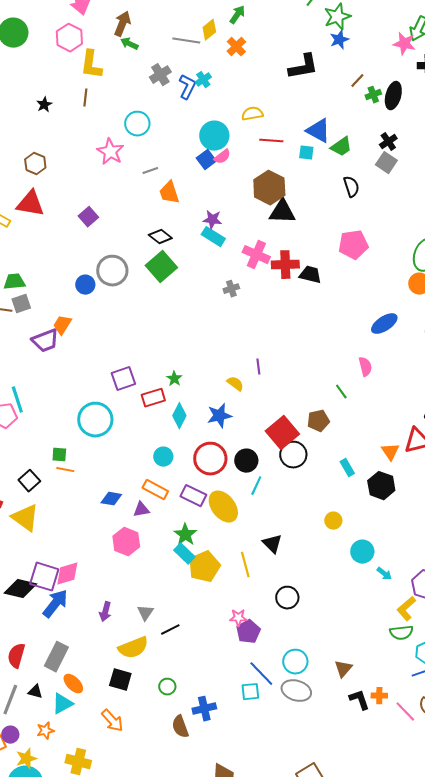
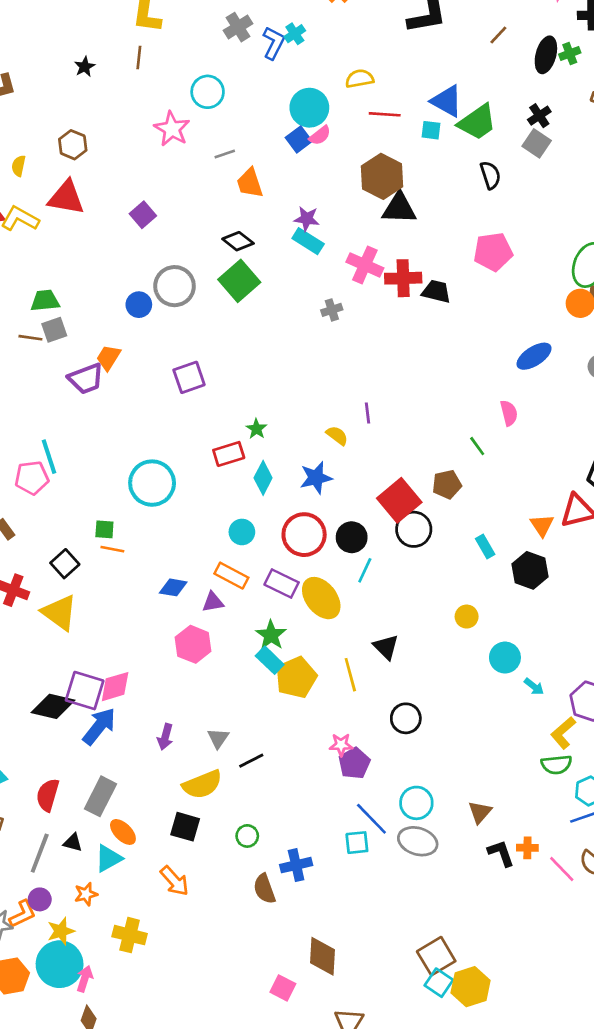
green cross: (373, 95) -> (570, 54), moved
green trapezoid: (341, 147) -> (477, 122), size x1.4
purple square: (123, 379) -> (189, 377), moved

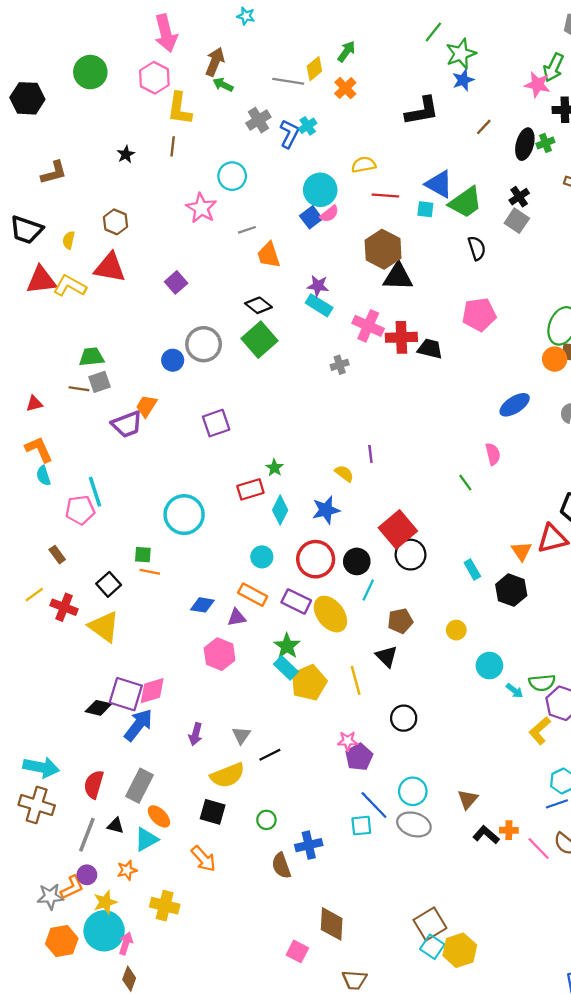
brown pentagon: (447, 484) -> (400, 621), moved
black diamond: (53, 706) -> (98, 708), size x0.7
green semicircle: (556, 765) -> (542, 683), moved
black L-shape: (501, 853) -> (486, 835), turned -30

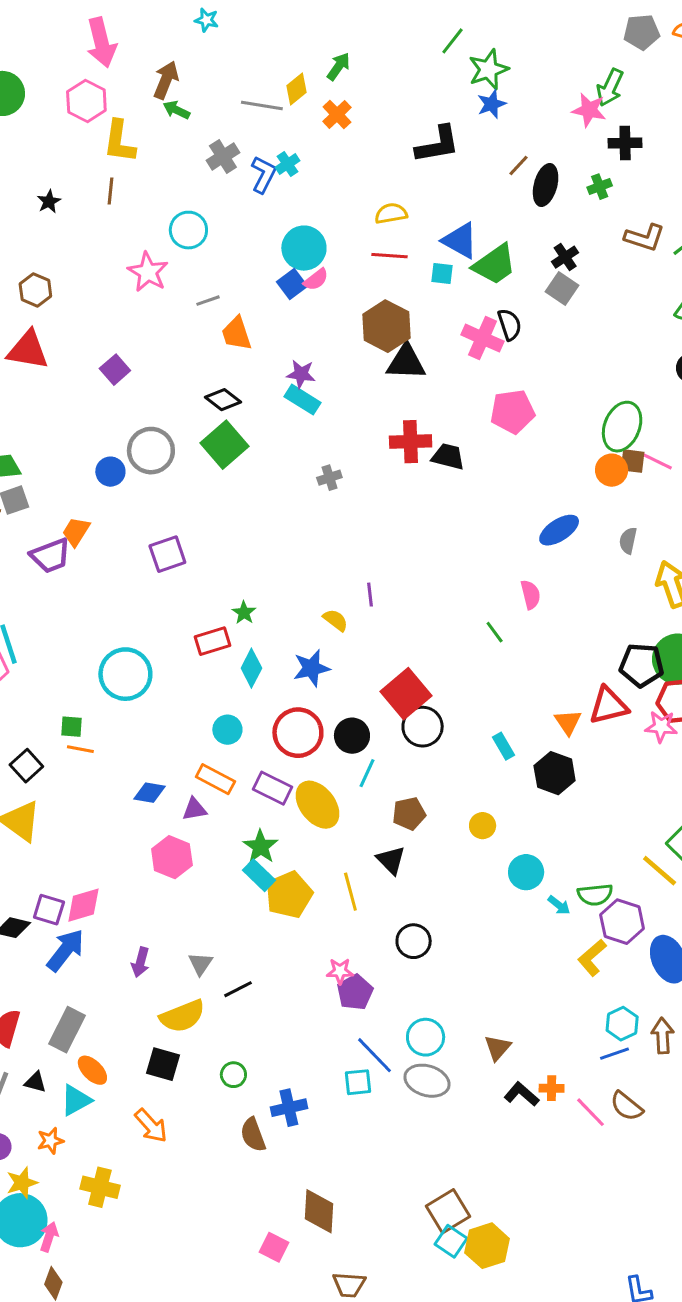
black ellipse: (525, 144) -> (546, 185), moved
yellow semicircle: (364, 165) -> (391, 214), moved
pink cross: (368, 326) -> (483, 338), moved
purple square: (126, 694) -> (49, 910), size x0.7

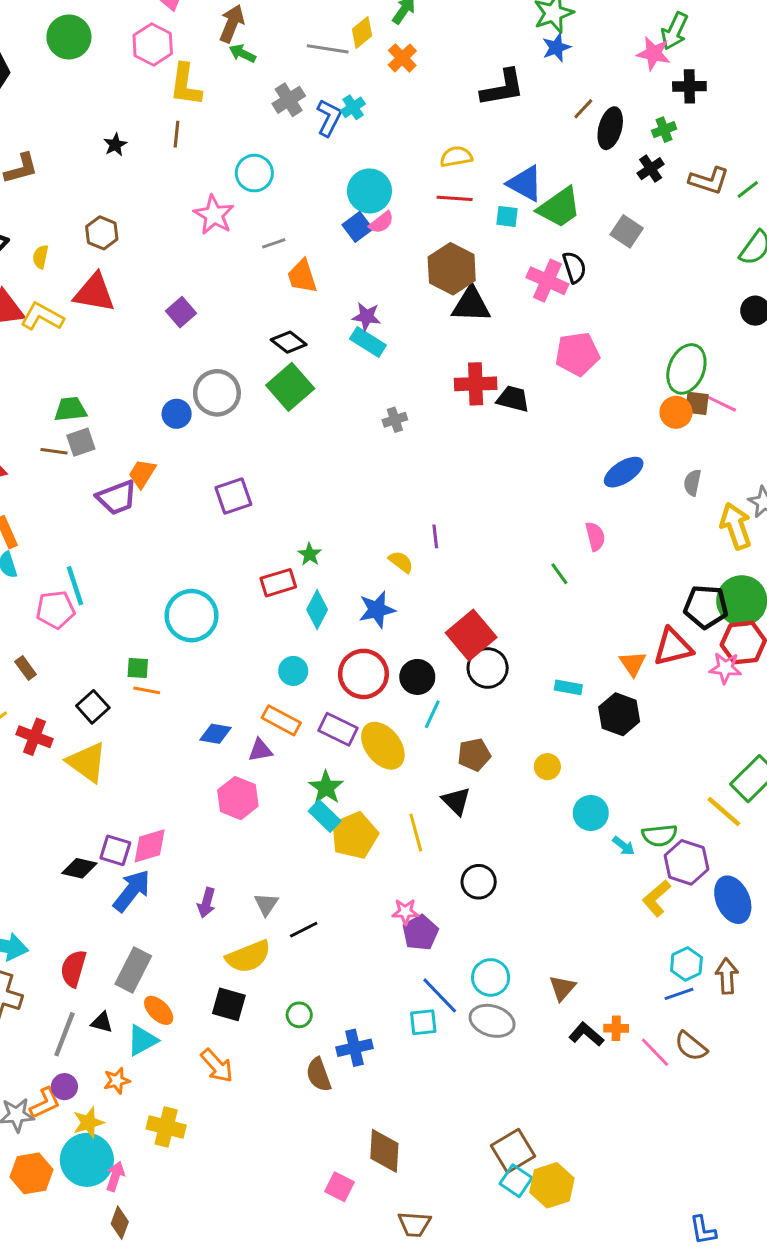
black cross: (565, 257) -> (651, 169), moved
cyan rectangle: (504, 746) -> (568, 687), turned -50

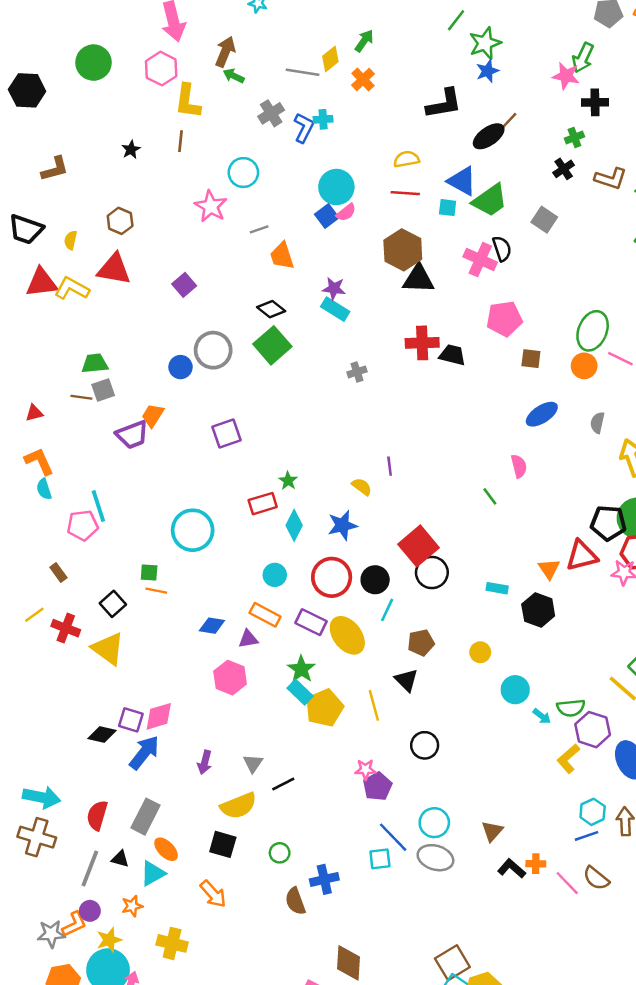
cyan cross: (353, 107) -> (323, 119), turned 30
black ellipse: (610, 128) -> (489, 136), moved, turned 40
brown square: (697, 403) -> (531, 359), moved

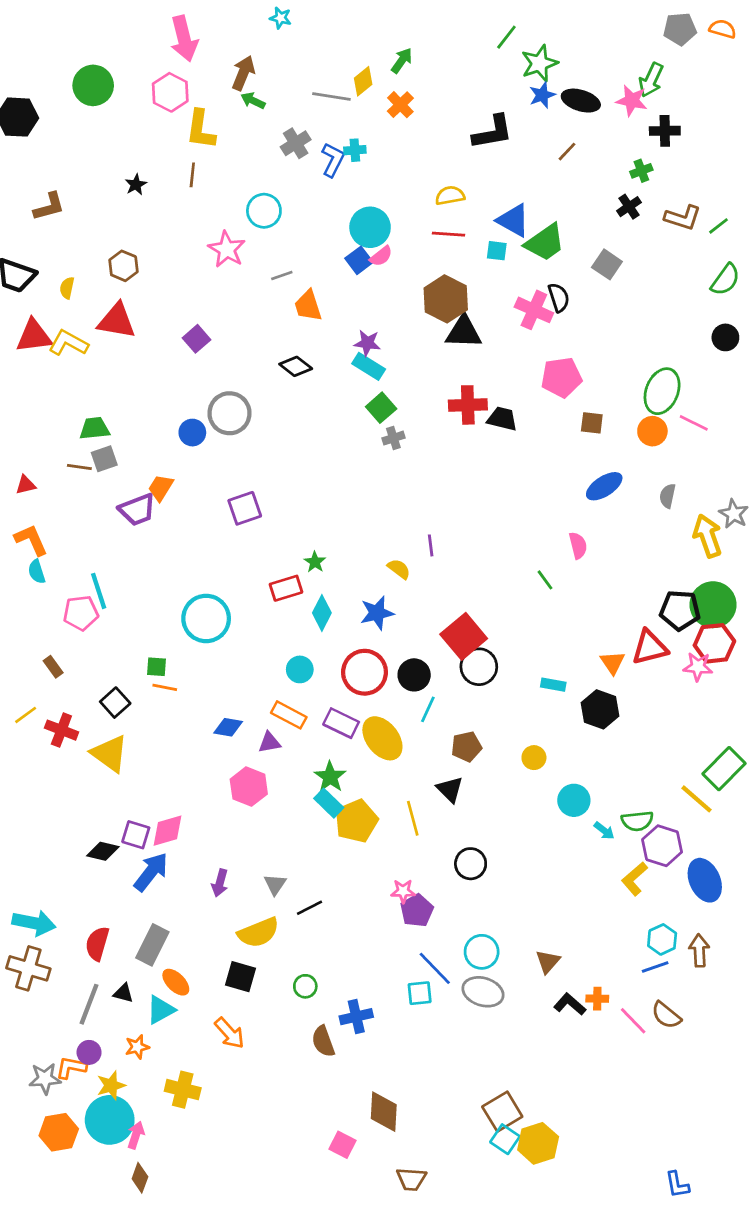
black ellipse: (489, 136) -> (581, 101), moved, turned 52
green square: (272, 345) -> (381, 408), moved, size x0.7
orange L-shape: (74, 924) -> (71, 1068), turned -144

